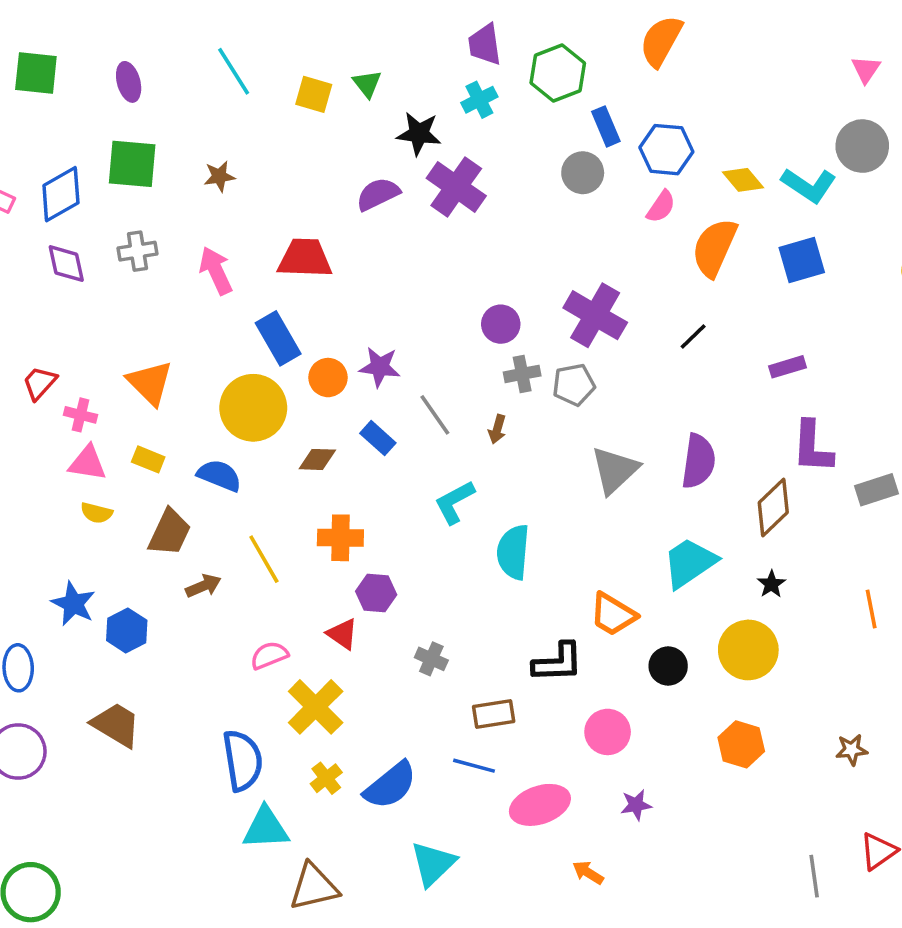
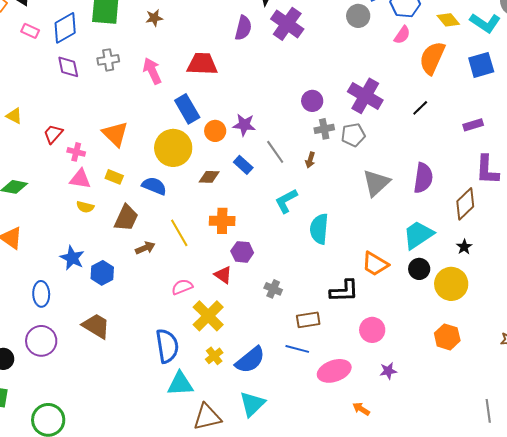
purple semicircle: (378, 194) -> (243, 28), turned 130
black circle: (668, 666) -> (419, 269), moved
cyan triangle: (433, 864) -> (252, 404), moved

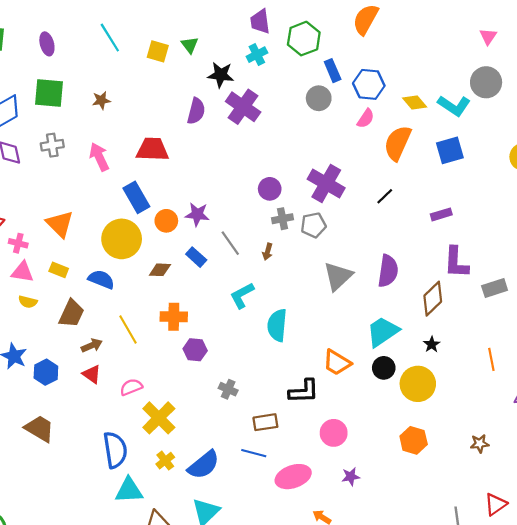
red triangle: (223, 275) -> (92, 374), moved

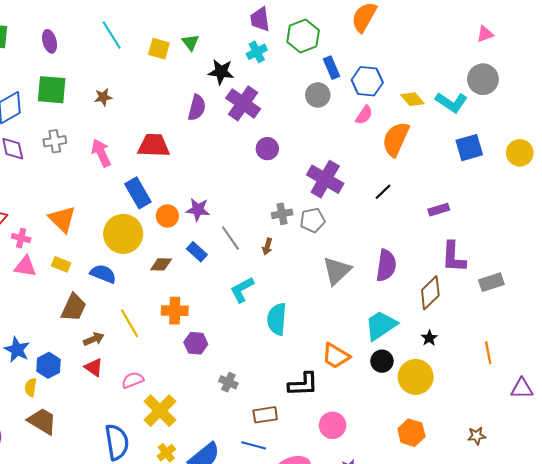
pink triangle: (488, 36) -> (485, 34), turned 36
blue square: (450, 150) -> (469, 148), moved
purple circle: (270, 189) -> (267, 149), moved
yellow semicircle: (28, 302) -> (31, 387), moved, turned 84

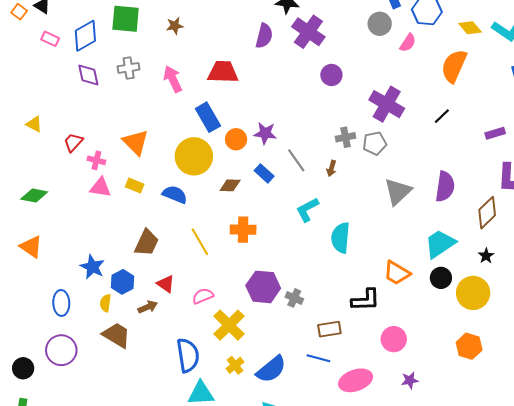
pink semicircle: (364, 115) -> (408, 43), moved
brown trapezoid: (74, 307) -> (147, 243), moved
brown arrow: (94, 339) -> (148, 307), moved
purple hexagon: (196, 343) -> (263, 287), moved, size x1.5

